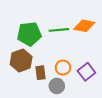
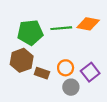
brown rectangle: (40, 73) -> (42, 73), turned -64
gray circle: (57, 86) -> (71, 87), moved

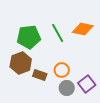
green line: (61, 28) -> (58, 33), turned 66
purple square: (90, 72) -> (87, 84), moved

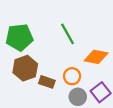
orange diamond: (83, 29) -> (96, 57), moved
green pentagon: (29, 37) -> (19, 37), moved

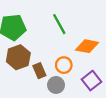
brown rectangle: (47, 82) -> (39, 71), turned 48
gray circle: (78, 97) -> (56, 85), moved

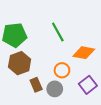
brown rectangle: (39, 71) -> (36, 85), moved

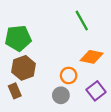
green line: (58, 32) -> (82, 21), moved
brown rectangle: (36, 85) -> (15, 91), moved

